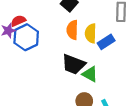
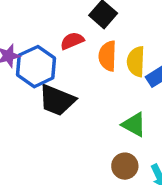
red semicircle: (18, 21) -> (72, 41), moved
black trapezoid: (73, 64) -> (57, 100), moved

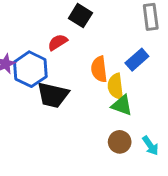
orange semicircle: (108, 56) -> (99, 69), moved
yellow semicircle: (136, 62) -> (116, 86), moved

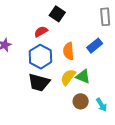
blue hexagon: (30, 69) -> (40, 57), moved
yellow semicircle: (116, 86) -> (68, 77), moved, turned 42
black trapezoid: (53, 95) -> (39, 83), moved

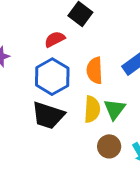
green triangle: (83, 76) -> (115, 109), turned 42
yellow semicircle: (68, 77) -> (92, 109), turned 144

